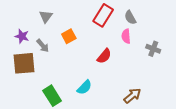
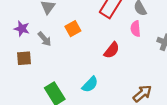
brown square: (24, 63) -> (24, 58), size x0.6

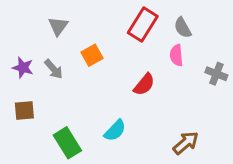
purple star: (22, 29) -> (23, 68), moved
brown square: (24, 58) -> (24, 111), moved

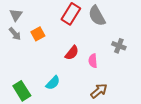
gray semicircle: (183, 28) -> (97, 16), size x1.5
pink semicircle: (176, 55) -> (93, 61), moved
gray arrow: (54, 69) -> (15, 34), moved

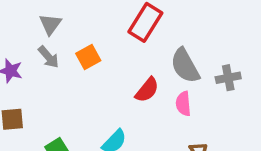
gray semicircle: (97, 16) -> (185, 66), moved
gray cross: (119, 46) -> (228, 78), turned -32

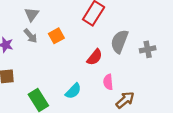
gray semicircle: (185, 66) -> (119, 41), turned 50
pink semicircle: (183, 104) -> (108, 82), moved

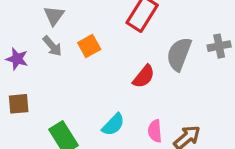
gray cross: (148, 49) -> (219, 46), moved
pink semicircle: (108, 82) -> (155, 131), moved

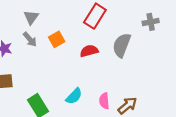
gray cross: (219, 46) -> (151, 22), moved
red semicircle: (144, 77) -> (89, 51), moved, turned -144

